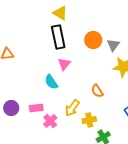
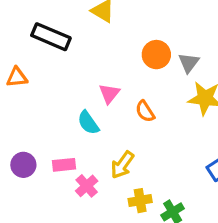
black rectangle: (58, 37) -> (51, 37), moved, turned -55
orange semicircle: (97, 91) -> (145, 111), moved
yellow cross: (89, 120) -> (140, 201), moved

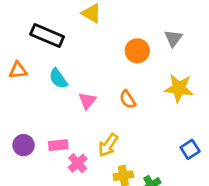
gray triangle: (189, 63) -> (173, 38), moved
pink triangle: (109, 93) -> (87, 101), moved
cyan semicircle: (88, 123) -> (58, 79), moved

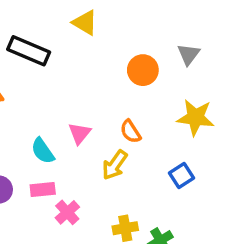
cyan semicircle: (58, 79) -> (43, 151), moved
yellow arrow: (108, 145) -> (115, 165), moved
blue square: (190, 149) -> (182, 175), moved

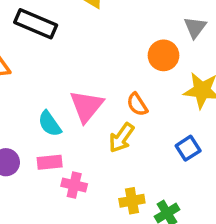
orange circle: (143, 70) -> (163, 55), moved
pink triangle: (80, 133) -> (86, 106), size x1.5
pink cross: (67, 212) -> (74, 185), turned -35

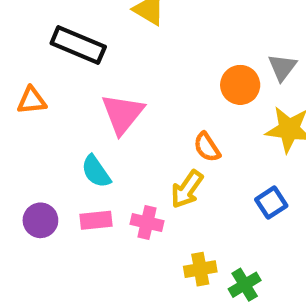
gray triangle: (195, 27) -> (282, 67), moved
pink triangle: (86, 106) -> (123, 114), moved
pink cross: (74, 185) -> (147, 223), moved

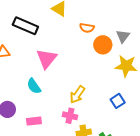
orange semicircle: (207, 147) -> (87, 28), moved, turned -48
pink rectangle: (96, 220) -> (34, 121), moved
pink cross: (147, 223) -> (70, 116), moved

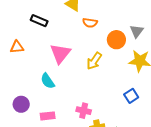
black rectangle: (25, 26) -> (39, 21), size x0.7
orange semicircle: (87, 28) -> (90, 23), moved
yellow arrow: (77, 95) -> (94, 61), moved

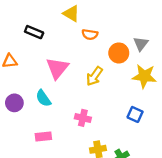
blue square: (131, 96) -> (135, 114), turned -32
purple circle: (21, 104) -> (14, 103), moved
pink cross: (84, 111) -> (83, 118), moved

